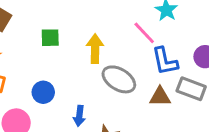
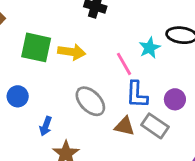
green square: (50, 38) -> (36, 47), size x1.6
yellow arrow: (95, 49) -> (72, 52), moved, turned 84

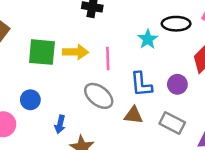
pink line: (124, 64) -> (108, 58), moved, turned 35
gray rectangle: (155, 126) -> (172, 123), moved

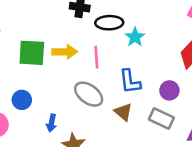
black ellipse: (176, 24) -> (109, 23), moved
purple circle: (177, 84) -> (169, 90), moved
brown triangle: (134, 115) -> (123, 112), turned 36

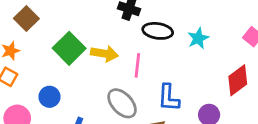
cyan star: (135, 37) -> (198, 38), moved
green square: (32, 53) -> (69, 48), turned 32

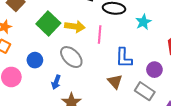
cyan star: (198, 38) -> (143, 22), moved
gray ellipse: (122, 103) -> (71, 57), moved

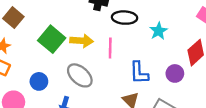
purple circle: (154, 70) -> (175, 73), moved

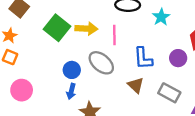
gray ellipse: (80, 75) -> (101, 63), moved
blue circle: (39, 81) -> (72, 70), moved

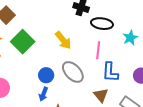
green square: (57, 28) -> (23, 42), moved
yellow arrow: (86, 29) -> (63, 40), turned 42
pink line: (114, 35) -> (98, 50), moved

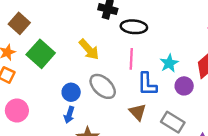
cyan star: (130, 38) -> (169, 63), moved

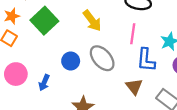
blue arrow: (69, 115) -> (44, 83), moved

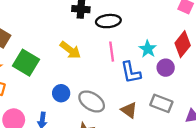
gray ellipse: (102, 58) -> (92, 101), moved
brown triangle: (134, 87) -> (129, 110), moved

